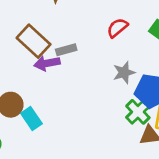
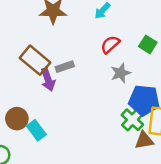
purple arrow: (47, 63) -> (48, 80), turned -95
gray star: (124, 72) -> (121, 73), moved

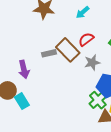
brown rectangle: (35, 60) -> (68, 50), moved
purple arrow: (48, 80) -> (24, 69), moved

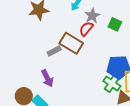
gray star: (92, 63) -> (92, 16), moved
purple arrow: (24, 69) -> (47, 78), moved

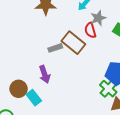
red semicircle: (86, 29) -> (90, 30), turned -63

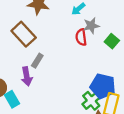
brown rectangle: (73, 43) -> (24, 34), moved
gray rectangle: (55, 48) -> (37, 61), moved, turned -48

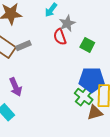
green square: (112, 41) -> (87, 45), moved
gray rectangle: (37, 61) -> (23, 46), moved, turned 48

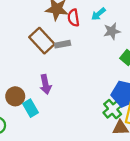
red semicircle: (60, 37) -> (73, 18), moved

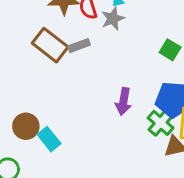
gray star: (112, 31) -> (113, 19), moved
purple arrow: (46, 84) -> (123, 101), moved, turned 30

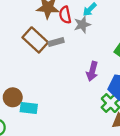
purple arrow: (123, 101) -> (92, 71), moved
cyan rectangle: (49, 139) -> (29, 108), turned -49

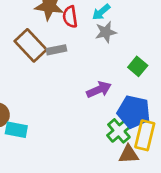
gray star: (82, 25) -> (106, 32), moved
purple arrow: (92, 71) -> (99, 90), turned -132

